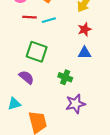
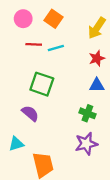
green cross: (65, 77) -> (87, 113), moved

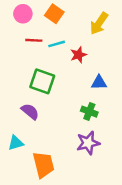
red star: (97, 58) -> (78, 55), moved

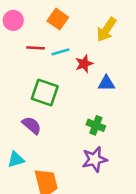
pink circle: (23, 14) -> (13, 20), moved
blue triangle: (99, 83) -> (106, 83), moved

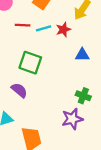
red star: (84, 64) -> (63, 30), moved
green cross: (96, 125) -> (83, 96), moved

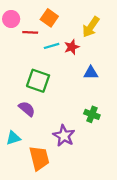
red line: (23, 25) -> (30, 32), moved
purple star: (72, 119) -> (64, 136), moved, turned -30

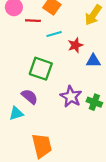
red star: (72, 47) -> (75, 45), moved
purple star: (64, 136) -> (71, 97), moved
cyan triangle: (13, 138) -> (16, 113), moved

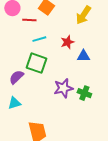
cyan line: (54, 34) -> (39, 39), moved
purple semicircle: (30, 97) -> (16, 77), moved, turned -84
purple star: (71, 97) -> (63, 88), turned 30

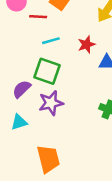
purple star: (63, 88) -> (51, 103), moved

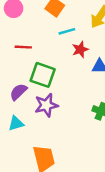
red line: (38, 17) -> (23, 47), moved
cyan line: (51, 41) -> (67, 31), moved

